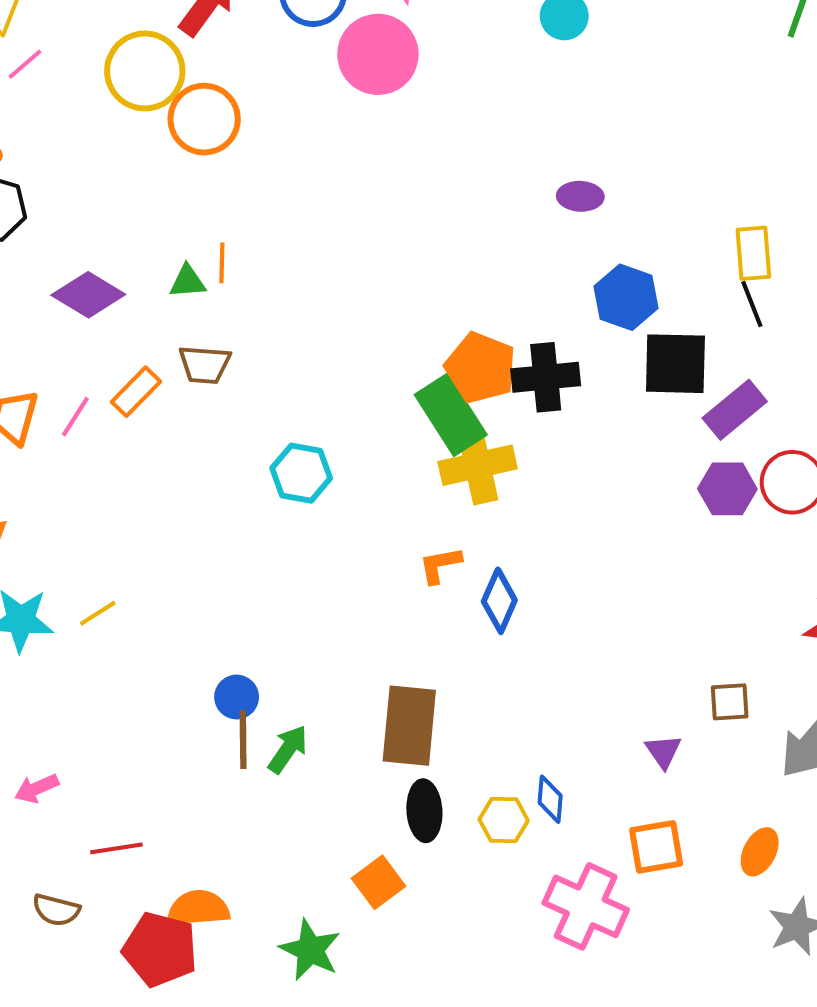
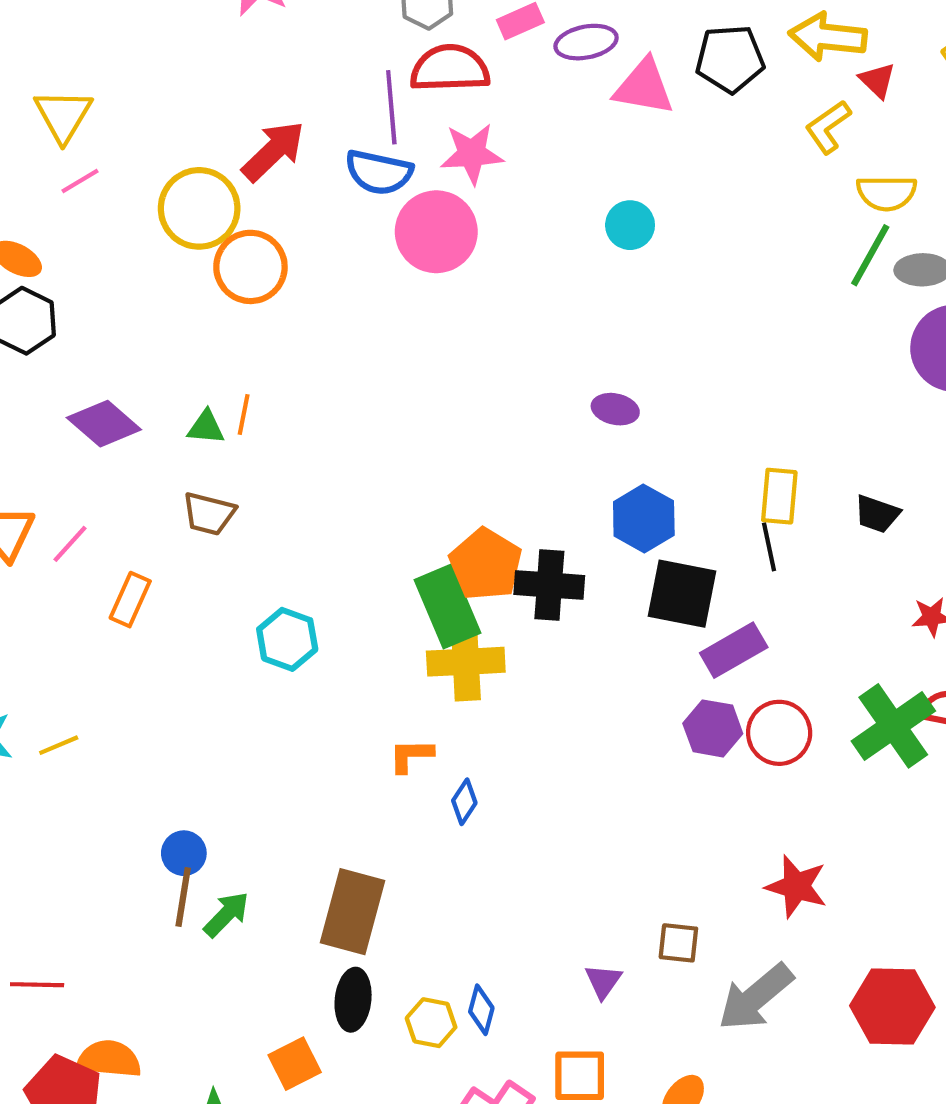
orange rectangle: (136, 392) -> (130, 600), moved, turned -30
blue diamond: (499, 601) -> (464, 802), size x0.7

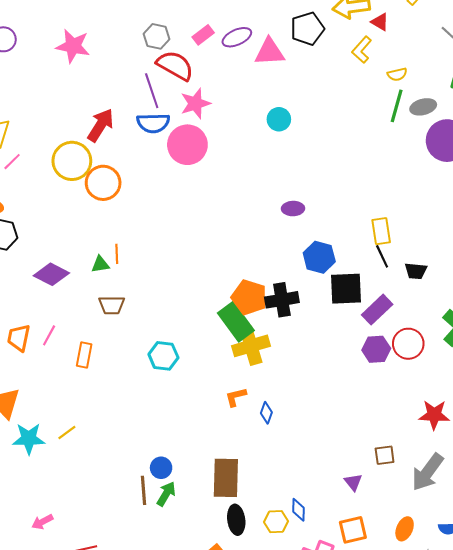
red semicircle: (450, 68) -> (175, 65), turned 45
yellow semicircle: (887, 193) -> (397, 74), size x0.7
black trapezoid: (877, 514) -> (416, 271), moved
blue circle: (184, 853) -> (161, 468), moved

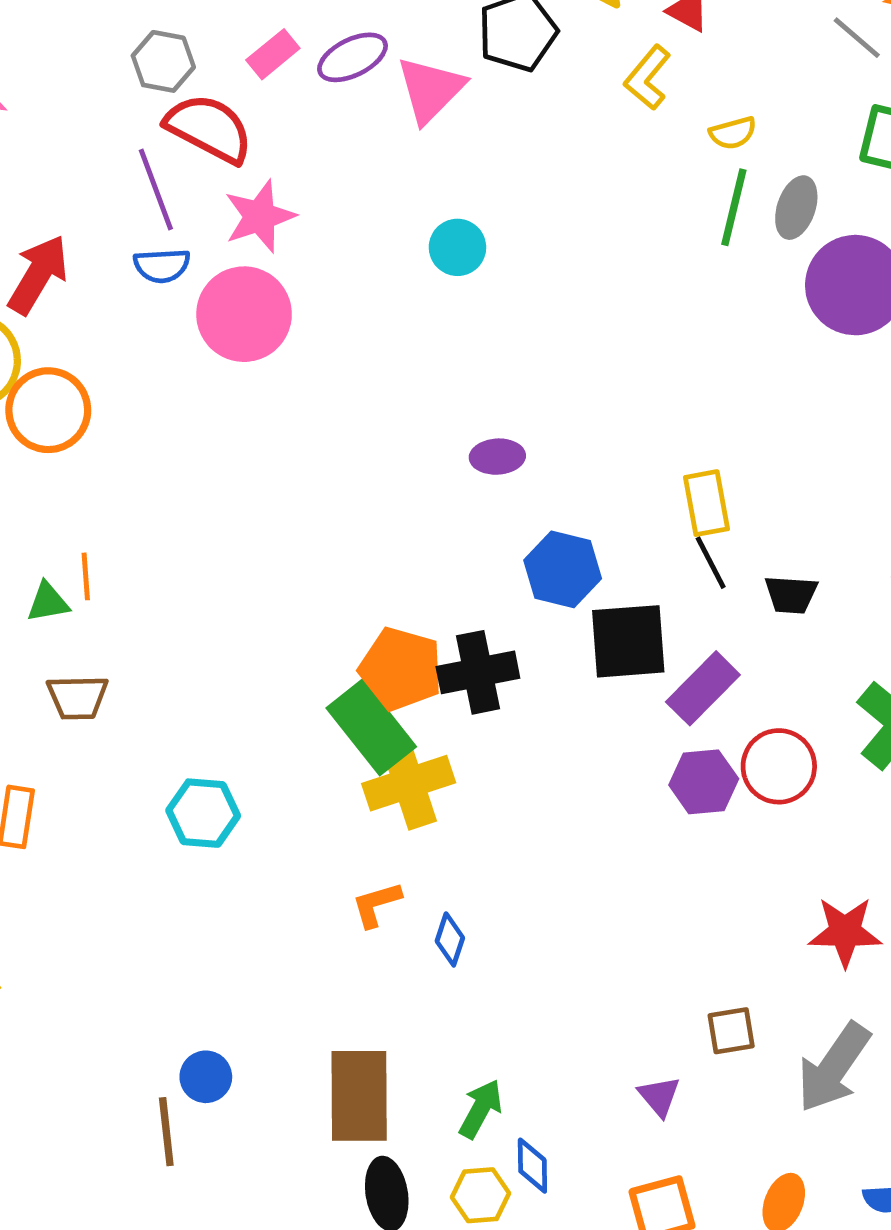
pink triangle: (270, 52) -> (430, 90), turned -40
gray ellipse: (423, 107) -> (796, 208), turned -55
blue semicircle: (153, 123) -> (162, 266), size x0.7
green arrow: (166, 494) -> (481, 1109), moved

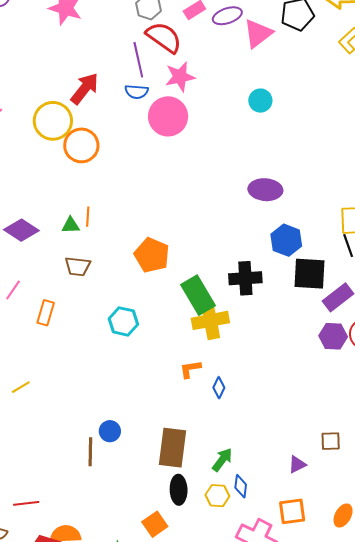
purple ellipse: (497, 457) -> (265, 190), size x1.5
orange pentagon: (401, 669) -> (152, 255), moved
purple triangle: (659, 1096) -> (297, 464), turned 36

